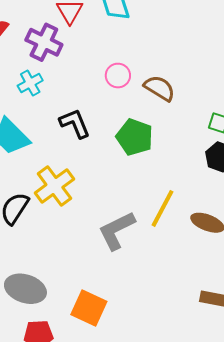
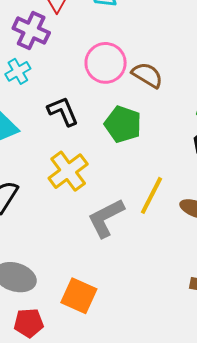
pink circle: (118, 76) -> (106, 63), size x1.6
yellow cross: (54, 186) -> (68, 171), moved

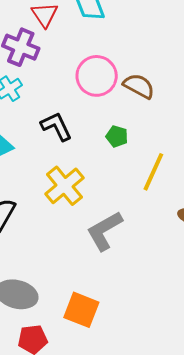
green pentagon: (123, 124) -> (117, 136), size x0.6
yellow line: (152, 195) -> (153, 172), moved

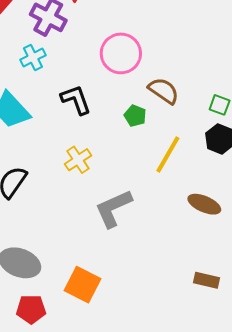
brown semicircle: (139, 86) -> (164, 91), moved
yellow cross: (64, 186) -> (78, 160), size x0.7

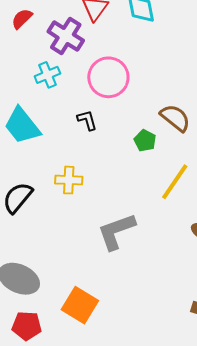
pink circle: (121, 53) -> (108, 77), moved
black L-shape: (76, 100) -> (87, 120), size x0.7
yellow cross: (78, 160) -> (69, 180), moved, turned 32

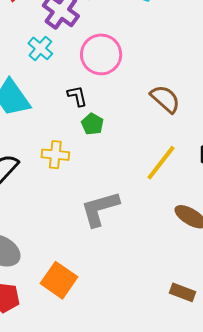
cyan cross: (47, 75) -> (40, 48), turned -30
green pentagon: (145, 141) -> (92, 124), moved

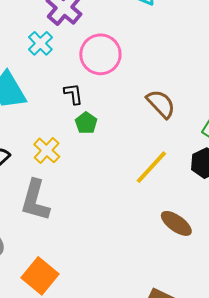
yellow cross: (55, 155) -> (47, 150), turned 32
gray L-shape: (100, 209) -> (35, 200), moved, turned -63

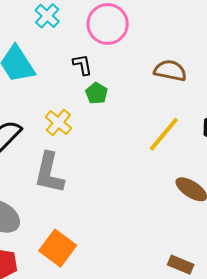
brown semicircle: (161, 104) -> (170, 71), turned -32

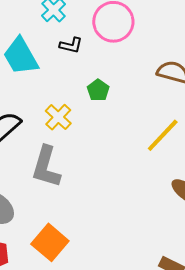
black L-shape: (82, 65) -> (71, 45), moved, turned 110

